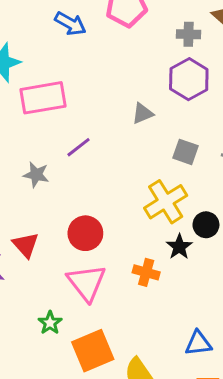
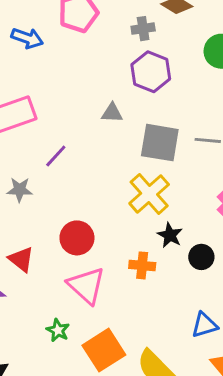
gray triangle: (143, 114) -> (112, 113), turned 35
gray square: (185, 152) -> (160, 143), size x1.6
black circle: (206, 225) -> (201, 257), moved

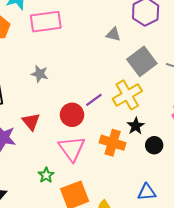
gray square: (160, 143) -> (142, 61), turned 32
purple line: (56, 156) -> (94, 100), moved
orange cross: (142, 265) -> (113, 143), size x1.4

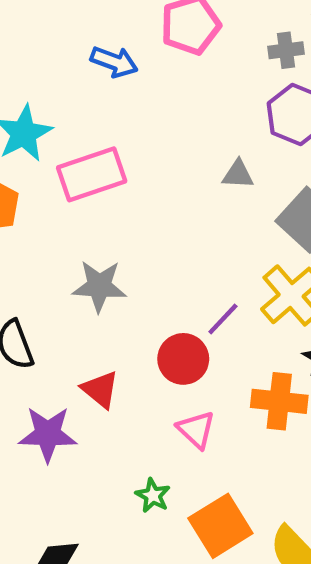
gray star: (40, 74) -> (99, 286), size x1.4
pink triangle: (72, 149) -> (196, 430), size x0.7

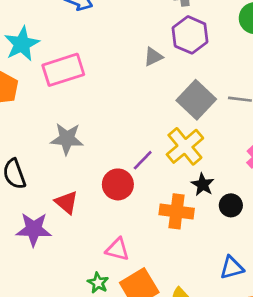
gray triangle: (238, 174) -> (153, 57), moved, turned -30
pink triangle: (196, 430) -> (117, 249), moved, turned -30
green star: (153, 495) -> (98, 283), moved

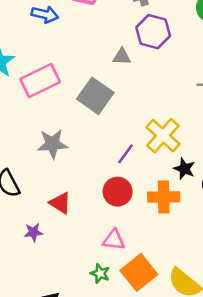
gray triangle: (153, 57) -> (122, 57), turned 36
gray square: (196, 100) -> (95, 96), moved
red circle: (118, 184) -> (118, 192), moved
purple star: (34, 229) -> (33, 232), size x0.6

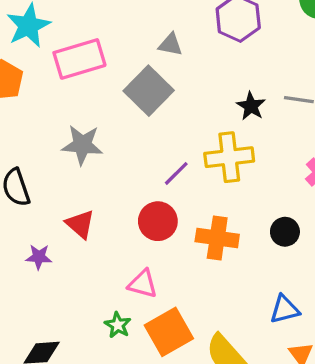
gray triangle: (122, 57) -> (170, 45), moved
yellow cross: (163, 136) -> (229, 157), turned 32
black star: (184, 169) -> (251, 106), moved

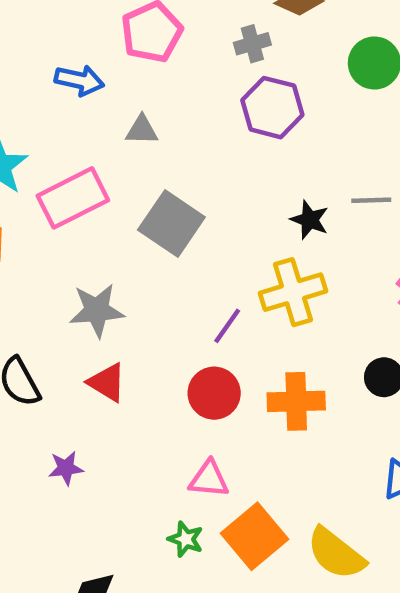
gray triangle: (170, 45) -> (142, 130), moved
red triangle: (80, 224) -> (107, 383), moved

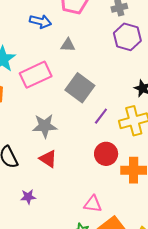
purple line: (227, 326) -> (101, 116), moved
red circle: (214, 393) -> (106, 154), moved

